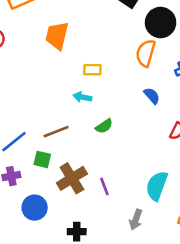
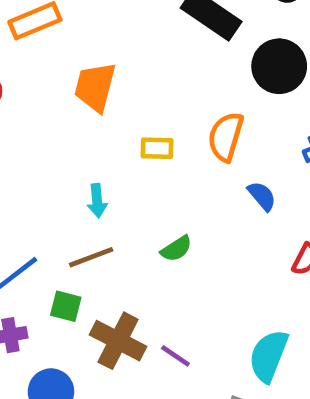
orange semicircle: (146, 53) -> (226, 137), moved
cyan arrow: (82, 97) -> (97, 201), moved, turned -108
brown cross: (72, 178) -> (118, 341), turned -32
purple line: (104, 186) -> (175, 356), turned -36

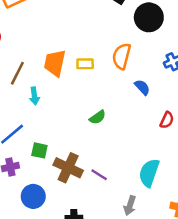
orange trapezoid: (95, 87) -> (55, 63), moved
cyan arrow: (97, 201) -> (34, 96), moved
brown line: (91, 257) -> (17, 73), moved, turned -40

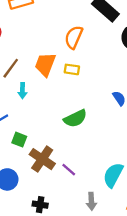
orange semicircle: (122, 56) -> (74, 37), moved
green semicircle: (98, 117) -> (75, 119), size x1.5
gray arrow: (130, 206) -> (91, 201), turned -30

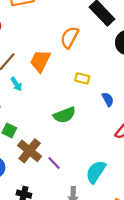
yellow rectangle: (72, 69) -> (82, 78), moved
cyan arrow: (22, 91) -> (16, 84), turned -40

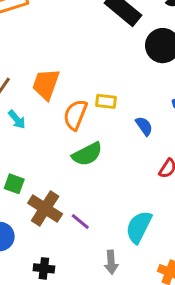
orange semicircle: (70, 37) -> (75, 115), moved

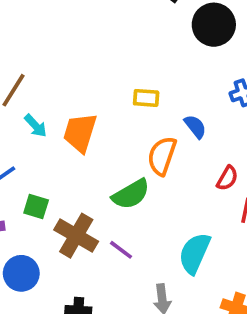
orange trapezoid: (46, 84) -> (80, 133), moved
orange semicircle: (75, 115) -> (162, 156), moved
green semicircle: (87, 154) -> (131, 194), moved

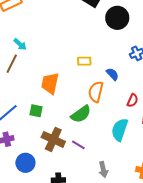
cyan arrow: (36, 126) -> (20, 44), moved
green square: (36, 206) -> (36, 111), moved
cyan semicircle: (195, 253) -> (120, 130), moved

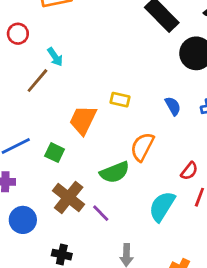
yellow rectangle: (84, 61) -> (120, 100), moved
blue semicircle: (112, 74) -> (173, 106), moved

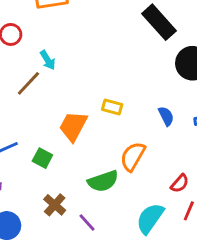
brown cross: (69, 197) -> (55, 205), size x0.7

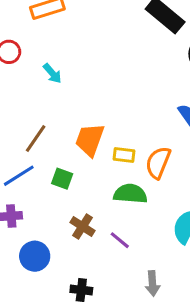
brown line: (28, 83) -> (36, 138), moved
yellow rectangle: (112, 107) -> (124, 155), moved
green semicircle: (103, 181) -> (130, 194), turned -148

